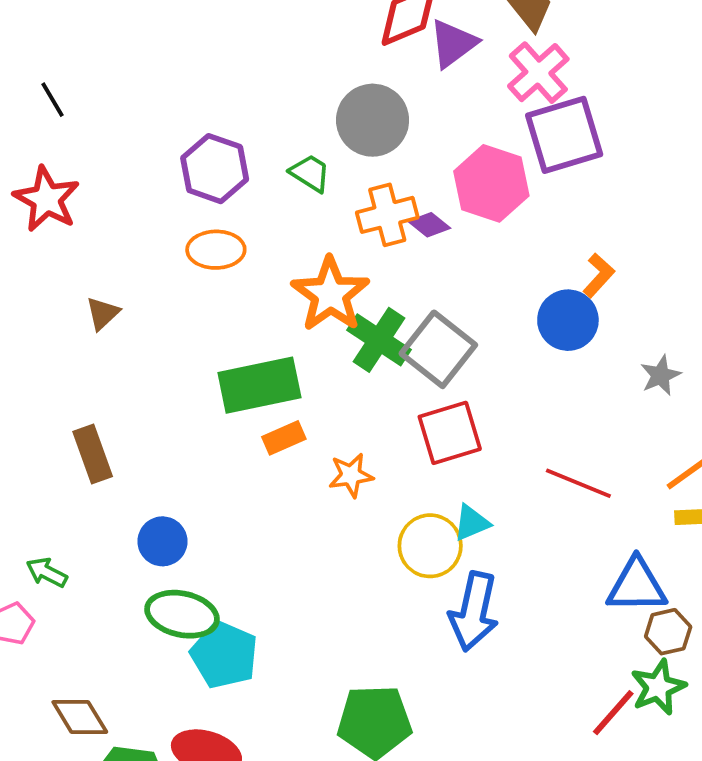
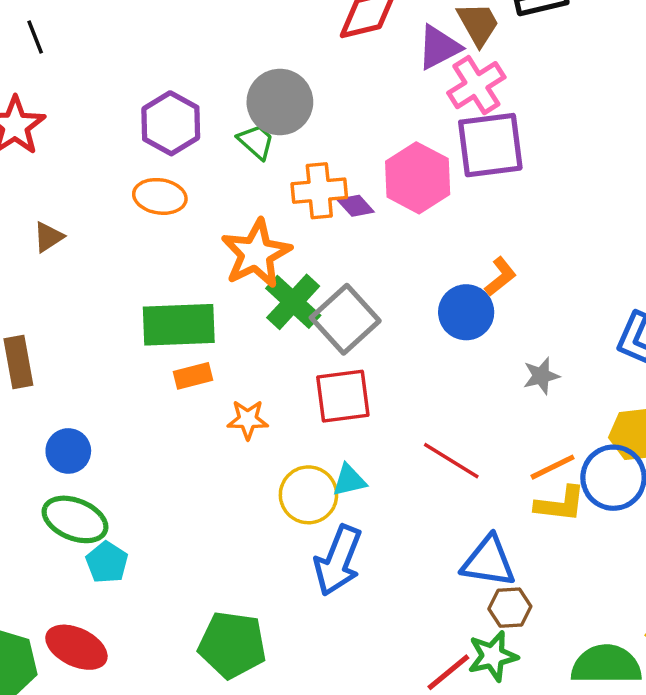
purple triangle: (453, 43) -> (439, 47), moved
gray circle: (373, 120) -> (280, 102), moved
cyan pentagon: (224, 655) -> (107, 562), size x0.7

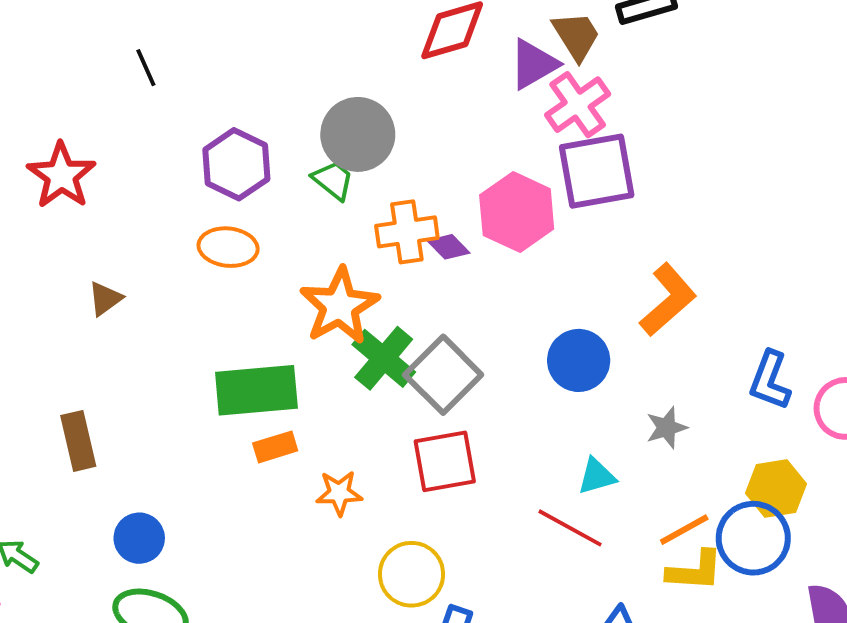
black line: (35, 37) -> (146, 68), moved
orange L-shape: (500, 277) -> (668, 300), moved, size x1.6
cyan triangle: (349, 480) -> (597, 476), moved

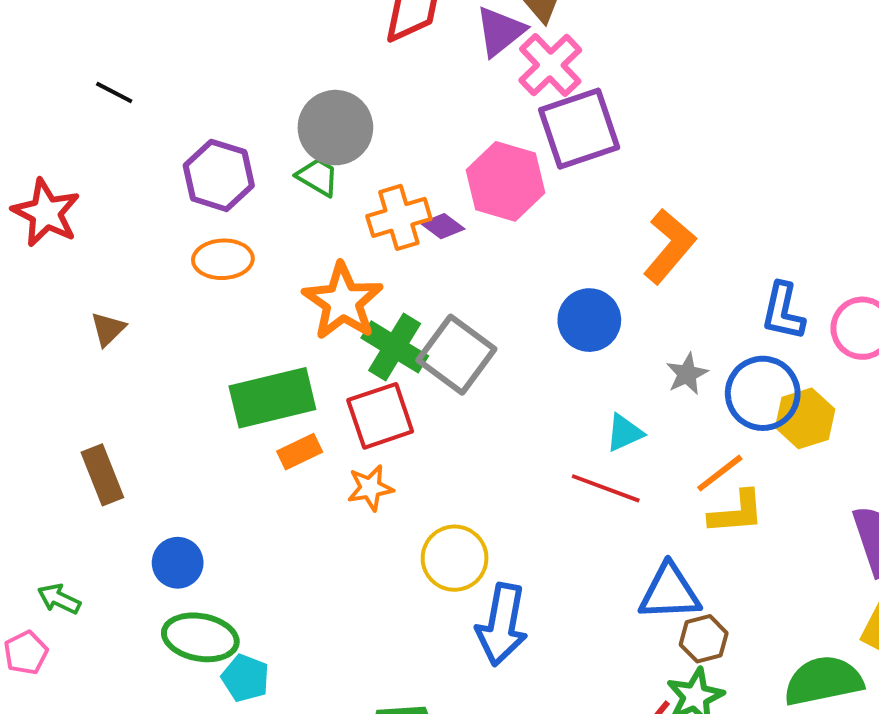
black line: (146, 68) -> (114, 93), turned -30
red square: (445, 461) -> (380, 416), moved
blue circle: (753, 538) -> (763, 393), moved

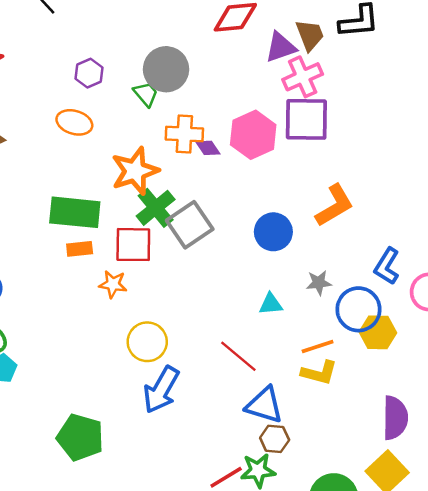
purple hexagon: (219, 175) -> (89, 73), size x0.7
red line: (606, 488) -> (238, 356), moved

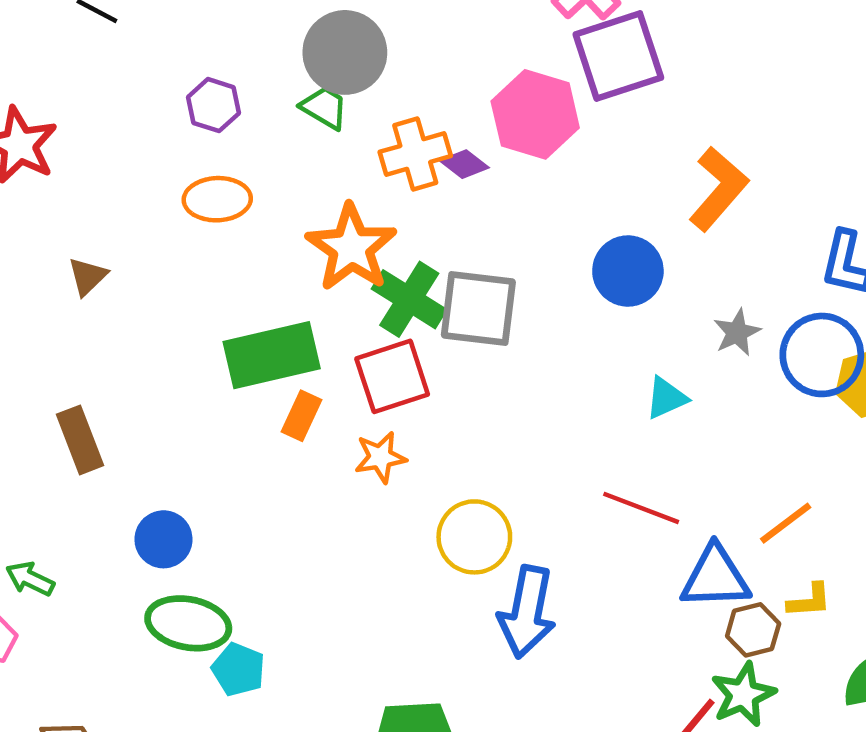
gray square: (190, 225) -> (478, 308), turned -30
orange rectangle: (80, 249) -> (302, 416), turned -40
orange line: (318, 347) -> (786, 523), moved
yellow L-shape: (319, 373) -> (809, 601), moved, size x0.7

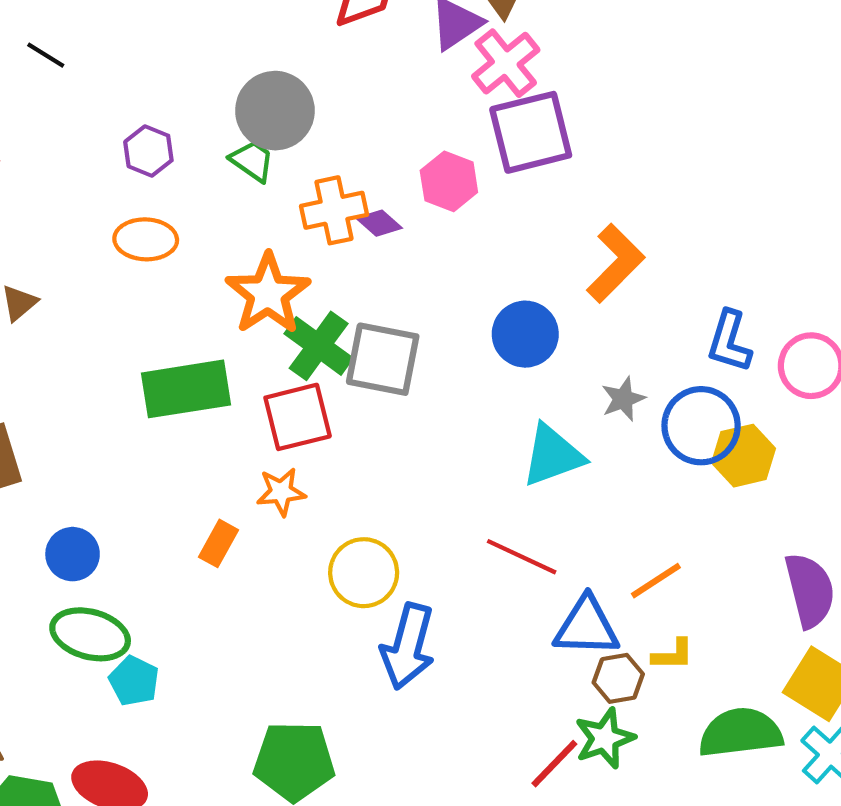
pink hexagon: (535, 114) -> (449, 181), size x0.7
cyan triangle: (666, 398) -> (553, 455), size x1.6
orange rectangle: (302, 416) -> (218, 543), moved

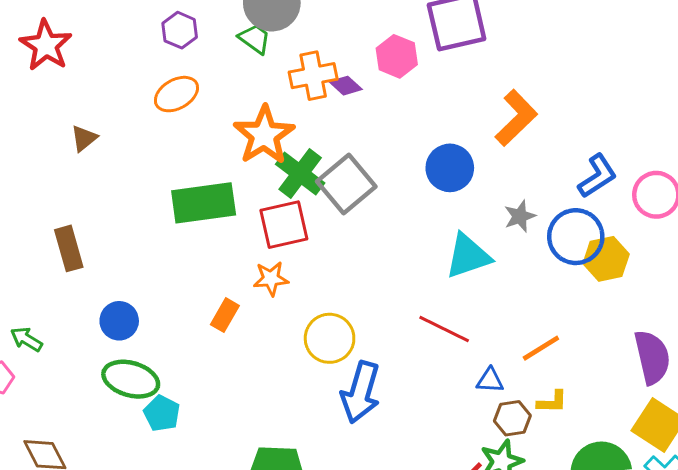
orange ellipse: (146, 239) -> (176, 94), turned -33
blue L-shape: (729, 341) -> (597, 176), turned -141
gray square: (383, 359) -> (346, 184), turned 38
blue triangle: (586, 627) -> (490, 380), size x0.6

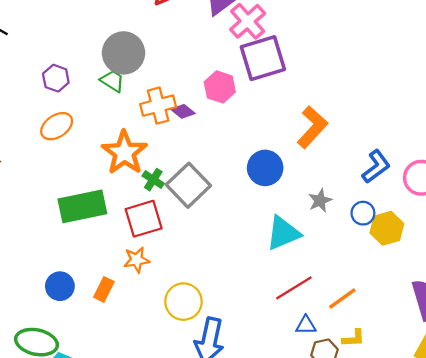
green cross: (300, 174) -> (153, 180), size x0.6
blue circle: (576, 237) -> (363, 213), size x0.6
blue circle: (119, 321) -> (60, 286), moved
red line: (444, 329) -> (294, 288), moved, turned -54

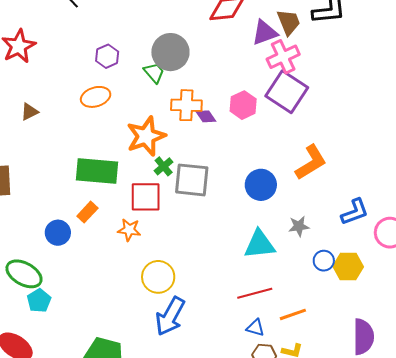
purple square: (263, 58) -> (287, 92), turned 33
gray square: (188, 185) -> (192, 180), turned 33
blue circle: (363, 213) -> (324, 261), moved
orange rectangle: (104, 289) -> (87, 212), moved

